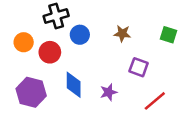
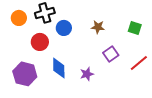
orange circle: (24, 42) -> (19, 18), moved
purple square: (139, 67) -> (111, 54), turned 35
red line: (155, 101) -> (139, 63), moved

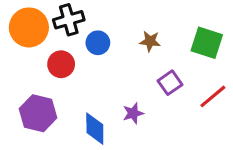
orange circle: (19, 18) -> (29, 27), size x1.6
green square: (135, 28) -> (207, 43), size x1.5
blue diamond: (59, 68) -> (95, 129), moved

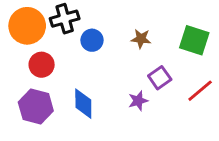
red circle: (61, 64) -> (42, 65), moved
purple star: (133, 113) -> (138, 101), moved
blue diamond: (95, 129) -> (83, 104), moved

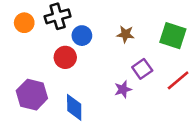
orange circle: (27, 26) -> (24, 23), size x0.6
red circle: (42, 65) -> (65, 57), moved
blue diamond: (83, 104) -> (74, 107), moved

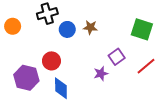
orange circle: (24, 23) -> (13, 26), moved
brown star: (126, 34) -> (90, 27), moved
red circle: (65, 57) -> (51, 61), moved

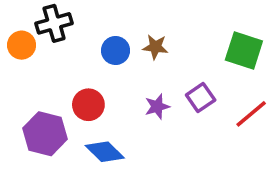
black cross: (47, 14) -> (54, 23), moved
purple star: (101, 74) -> (157, 107), moved
blue diamond: (61, 88) -> (105, 152), turned -45

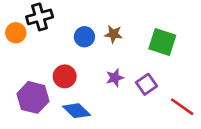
green square: (244, 50) -> (162, 42), moved
purple square: (201, 98) -> (147, 84), moved
red line: (251, 114) -> (182, 107), moved, turned 75

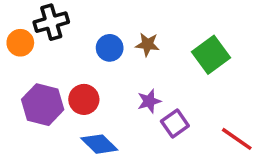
green square: (162, 42) -> (211, 55), turned 36
purple square: (147, 84) -> (175, 123), moved
purple hexagon: (33, 97) -> (43, 105), moved

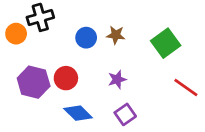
purple square: (175, 123) -> (125, 114), moved
red line: (237, 139) -> (186, 88), moved

